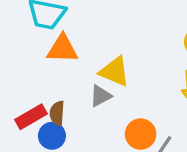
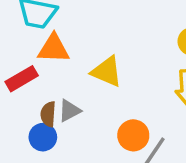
gray triangle: (101, 96) -> (69, 111), moved
red rectangle: (31, 117) -> (22, 79), moved

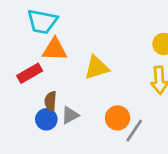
yellow triangle: (107, 72) -> (97, 68), turned -40
gray triangle: (69, 111) -> (70, 115), moved

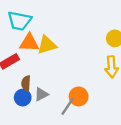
yellow triangle: (97, 68) -> (47, 45), moved
gray line: (134, 130) -> (68, 106), moved

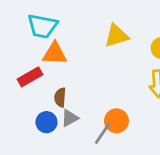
yellow triangle: (47, 45) -> (116, 36), moved
brown semicircle: (26, 83) -> (60, 97), moved

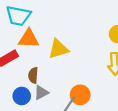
yellow triangle: (116, 36) -> (58, 49), moved

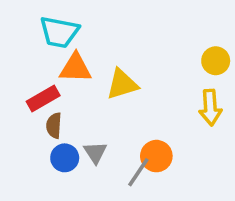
brown semicircle: (33, 75) -> (54, 126), moved
gray triangle: (41, 93) -> (95, 152), turned -35

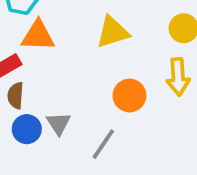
yellow triangle: (122, 84) -> (113, 32), moved
orange circle: (156, 156) -> (129, 96), moved

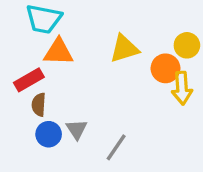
orange circle: (129, 96) -> (165, 68), moved

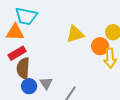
orange triangle: (58, 52) -> (15, 32), moved
brown semicircle: (39, 105) -> (23, 68), size x1.5

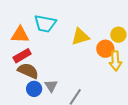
cyan trapezoid: (26, 16) -> (45, 24), moved
brown semicircle: (23, 68) -> (28, 71), turned 110

